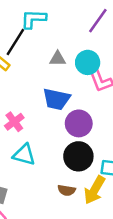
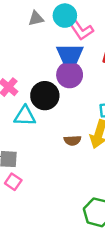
blue trapezoid: (56, 99) -> (70, 54), moved
black circle: (78, 156) -> (45, 96), moved

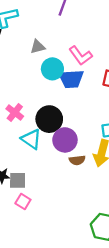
cyan circle: (65, 16) -> (52, 69), moved
purple circle: (70, 75) -> (65, 140), moved
cyan triangle: (25, 116) -> (31, 139), turned 35

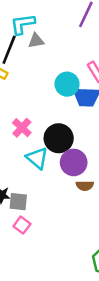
gray triangle: (38, 47) -> (36, 41), moved

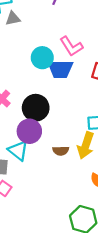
cyan triangle: (37, 158) -> (18, 150), moved
purple circle: (74, 162) -> (29, 131), moved

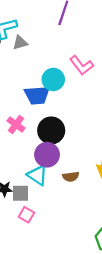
blue trapezoid: (60, 69) -> (37, 95), moved
brown semicircle: (61, 151) -> (71, 177), moved

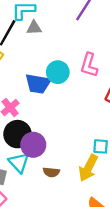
pink L-shape: (82, 65) -> (89, 65), turned 40
black circle: (51, 130) -> (18, 134), moved

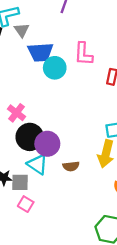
gray triangle: (34, 28) -> (22, 30), turned -49
blue trapezoid: (38, 84) -> (40, 52), moved

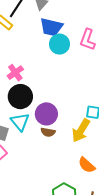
purple circle: (47, 144) -> (46, 114), moved

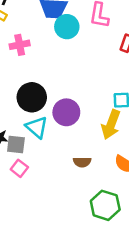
pink cross: (15, 73) -> (20, 45), moved, turned 35
brown semicircle: (48, 132) -> (82, 162), moved

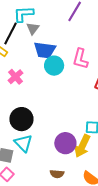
pink cross: (20, 45) -> (15, 77), turned -35
purple circle: (66, 112) -> (65, 143), moved

